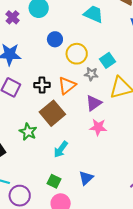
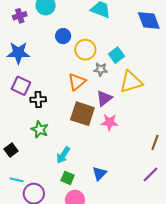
purple cross: (12, 17) -> (20, 16), turned 32
black cross: (42, 85) -> (38, 99), moved
brown square: (52, 113) -> (82, 114), moved, turned -30
cyan arrow: (61, 149) -> (63, 155), moved

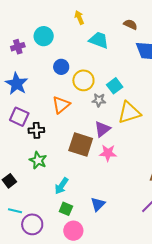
blue star: (18, 53) -> (17, 84), turned 30
orange triangle: (77, 82) -> (61, 105), moved

